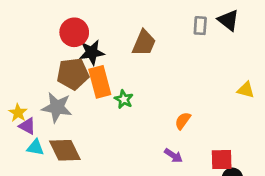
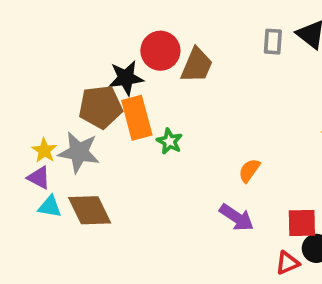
red circle: (74, 32) -> (160, 51), moved
yellow star: (18, 113) -> (44, 150), moved
purple arrow: (173, 156) -> (237, 218), size x1.4

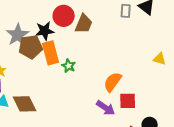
gray star: (79, 152) -> (18, 35), moved, turned 30
orange semicircle: (249, 170) -> (113, 82), size x1.5
red square: (302, 223) -> (128, 101), moved

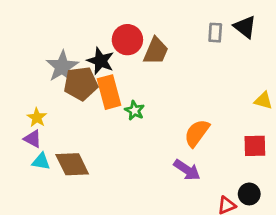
black star: (45, 31) -> (101, 61), turned 30
red square: (128, 101) -> (255, 146), moved

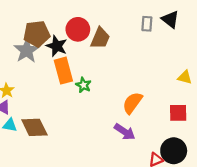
brown pentagon: (81, 84) -> (37, 34), moved
black circle: (249, 194) -> (174, 151), size x1.5

